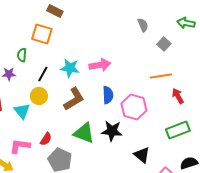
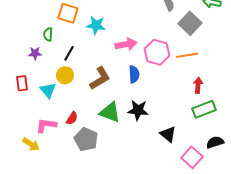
gray square: (164, 44) -> (190, 23), size x1.6
cyan star: (70, 68) -> (96, 25), moved
red arrow: (178, 96) -> (198, 85), moved, turned 35
pink hexagon: (134, 107) -> (157, 52), moved

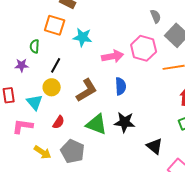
pink hexagon: (157, 52) -> (144, 48), moved
red semicircle: (72, 118) -> (59, 122), moved
pink L-shape: (46, 125) -> (23, 126), moved
yellow arrow: (31, 144) -> (43, 152), moved

